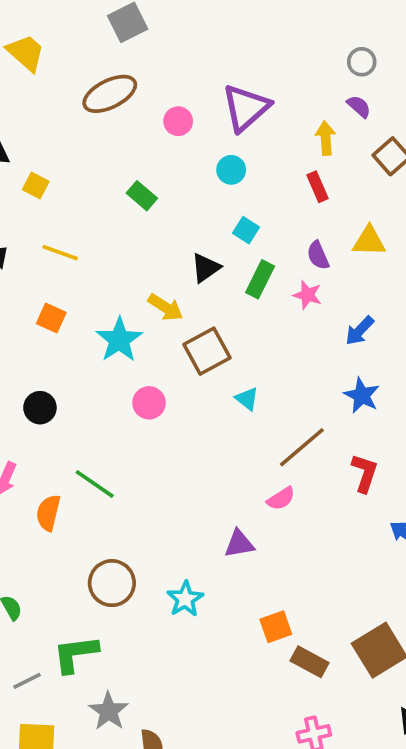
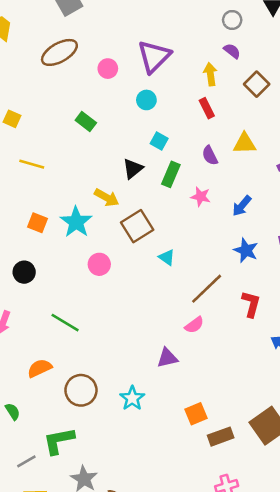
pink star: (307, 295) -> (201, 197), moved
orange square: (51, 318) -> (38, 223), moved
orange semicircle: (48, 513) -> (40, 368), moved, turned 55
brown rectangle: (309, 662) -> (221, 437), turned -45

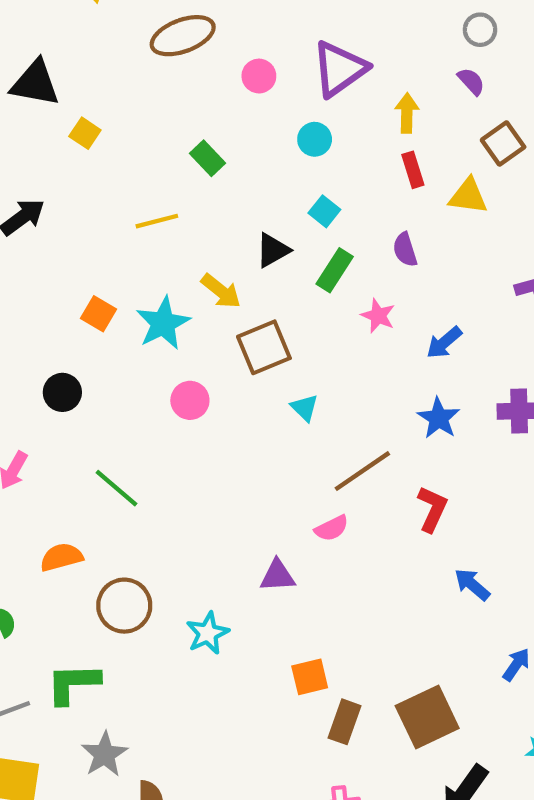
yellow arrow: (210, 74) -> (407, 113), moved
yellow triangle: (245, 144) -> (468, 196), moved
yellow line: (32, 164) -> (157, 221), moved, turned -40
brown rectangle: (221, 437) -> (345, 722), turned -60

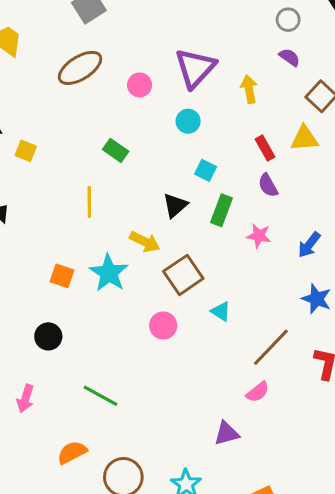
red rectangle: (413, 170) -> (265, 148), moved
yellow line: (157, 221) -> (89, 202), turned -64
pink circle: (190, 400) -> (163, 326), moved

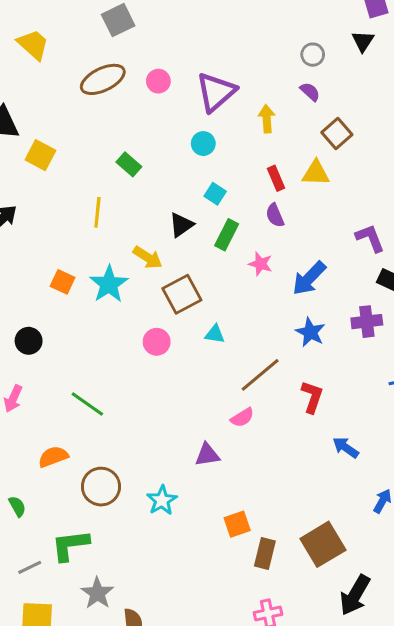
pink circle: (140, 85) -> (158, 81), moved
yellow square: (26, 151) -> (40, 155), size x1.4
blue arrow: (309, 245) -> (309, 278), size x1.4
cyan triangle: (221, 311) -> (215, 334), turned -30
black circle: (48, 336) -> (29, 341), moved

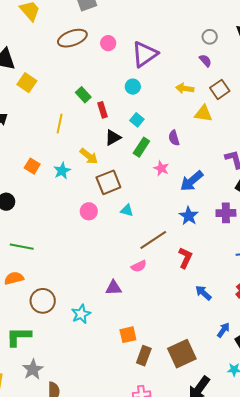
yellow arrow: (267, 119) -> (185, 88), moved, turned -84
red rectangle: (276, 178) -> (102, 110), moved
cyan star: (109, 284) -> (62, 171), size x0.7
green line: (87, 404) -> (22, 247), moved, turned -30

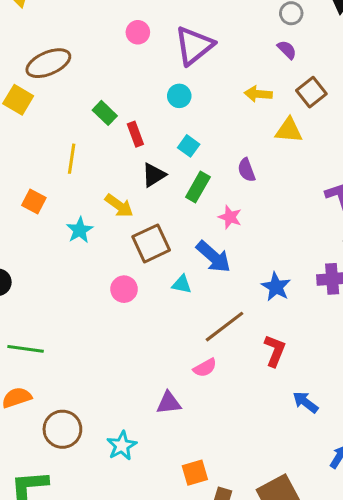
brown ellipse: (72, 38) -> (48, 63), moved
orange square: (32, 166) -> (34, 201), moved
blue arrow: (192, 181) -> (213, 257), moved, turned -95

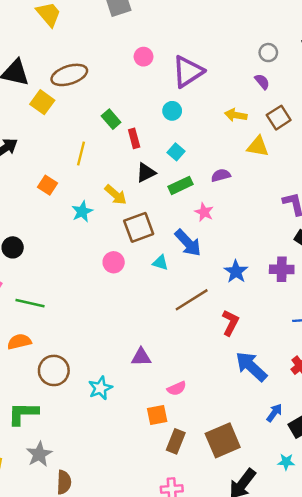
purple semicircle: (246, 170) -> (221, 175), turned 90
green rectangle: (198, 187) -> (181, 185), turned 30
pink semicircle: (205, 368) -> (177, 388), moved
blue arrow: (305, 402) -> (251, 366), size x1.6

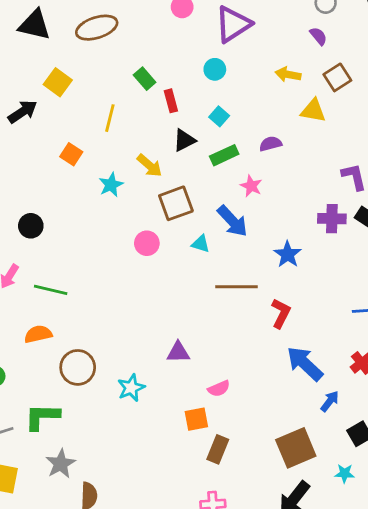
yellow square: (42, 102) -> (58, 82), moved
purple cross: (282, 269) -> (332, 219), moved
brown line: (192, 300) -> (237, 287), turned 32
blue arrow: (274, 413) -> (330, 401), moved
brown square: (223, 440) -> (296, 448), moved

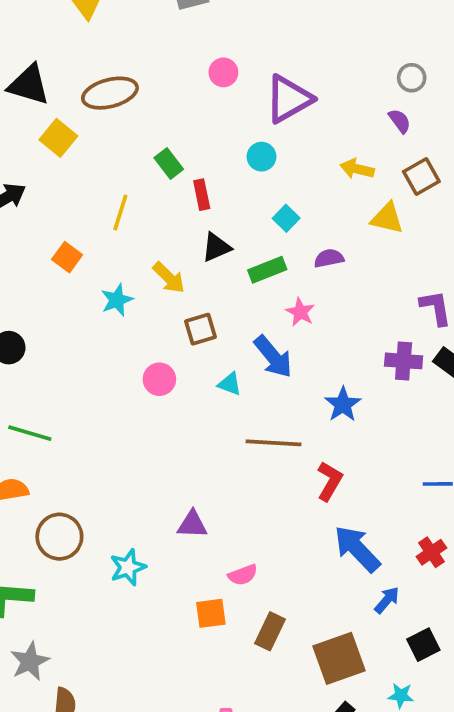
yellow square: (58, 82) -> (58, 138), moved
cyan square: (219, 116) -> (286, 218), moved
brown square: (176, 203) -> (200, 329), size x0.7
brown rectangle: (218, 449) -> (270, 631), moved

